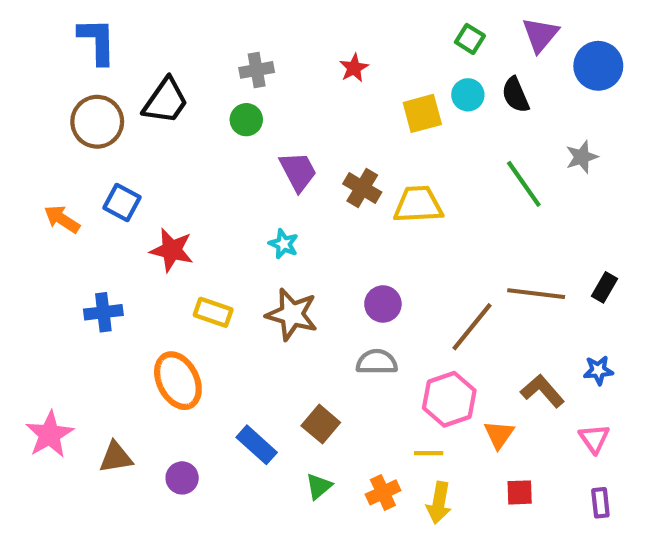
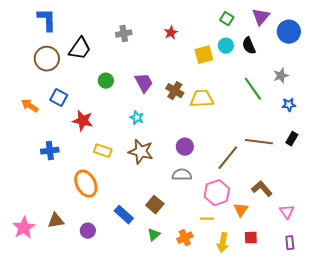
green circle: (246, 120) -> (106, 81), moved
blue star: (598, 370) -> (289, 105), moved
pink star: (50, 434) -> (24, 228), moved
yellow arrow: (439, 503) -> (223, 243), moved

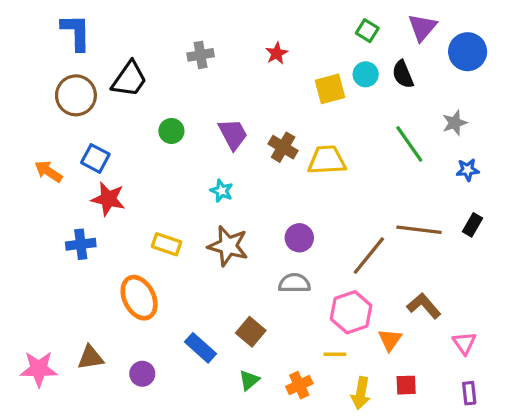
red star: (83, 121) -> (108, 199), moved
pink star: (24, 228) -> (39, 369), turned 30

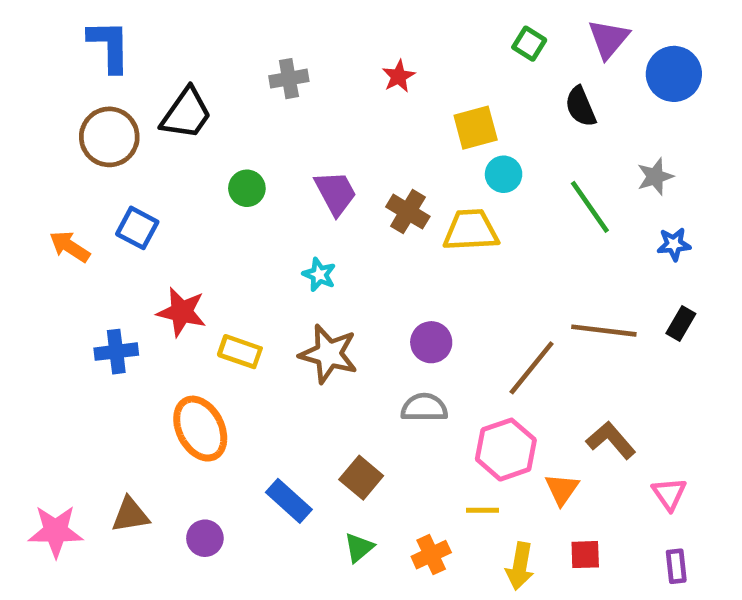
cyan circle: (366, 74) -> (504, 174), moved
red star: (108, 199) -> (182, 312), moved

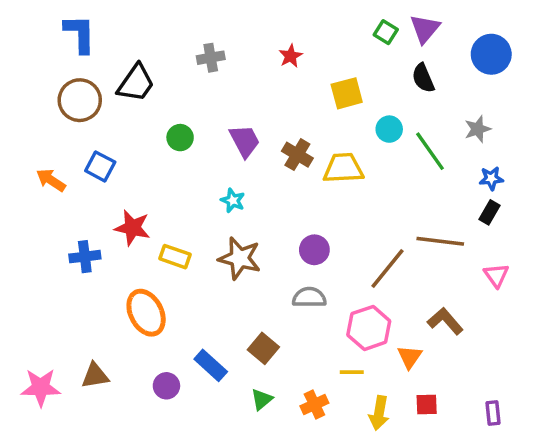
purple triangle: (609, 39) -> (425, 29), moved
cyan circle: (504, 174) -> (389, 129), moved
black rectangle: (681, 324) -> (490, 212), moved
pink triangle: (669, 494) -> (496, 275), moved
purple circle: (205, 538) -> (166, 386), moved

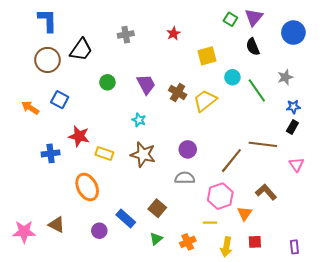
yellow trapezoid: (343, 168) -> (205, 101), turned -35
brown triangle: (95, 376) -> (57, 225), turned 36

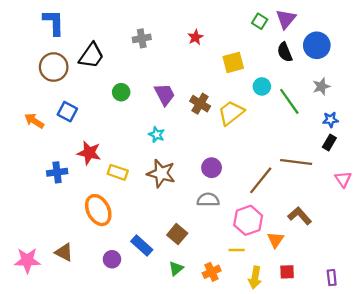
blue circle: (293, 33) -> (317, 45), moved
pink triangle: (296, 165) -> (343, 179), moved

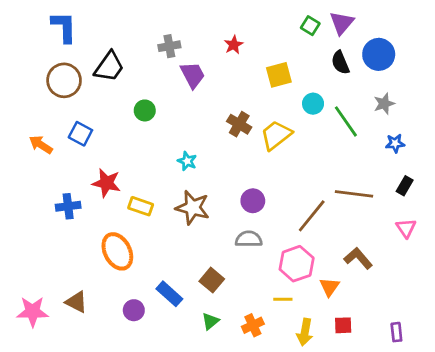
purple trapezoid: (165, 94) -> (193, 75), moved
black rectangle: (329, 143) -> (405, 186), moved
pink triangle: (343, 179) -> (406, 228), moved

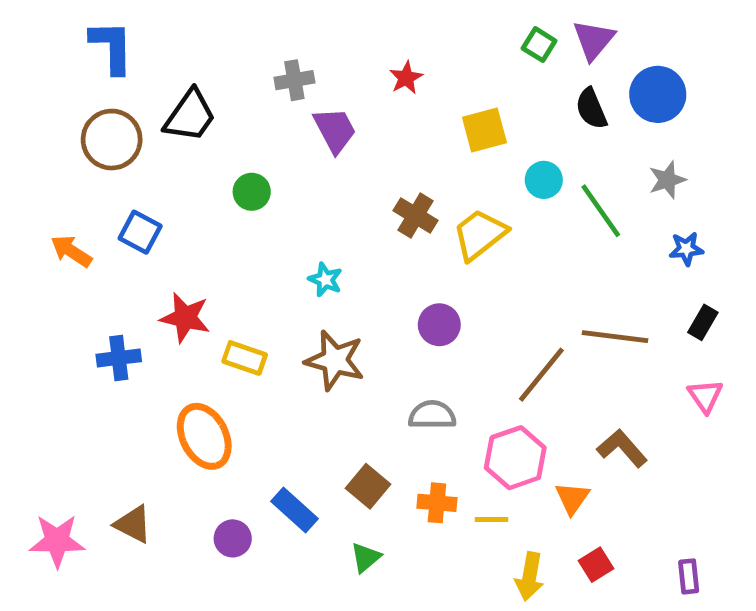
purple circle: (253, 201) -> (439, 325), moved
orange cross: (253, 325) -> (437, 503), moved, turned 30
red square: (343, 325) -> (596, 565), turned -30

